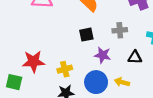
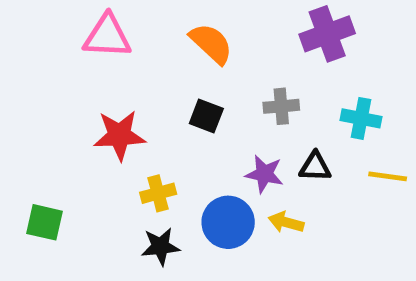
black square: (86, 35) -> (206, 116), turned 32
purple star: (103, 55) -> (264, 174), moved
red star: (33, 62) -> (119, 135), moved

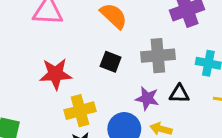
gray cross: (281, 106) -> (158, 56), size x1.5
yellow cross: (158, 193) -> (80, 111), size x1.4

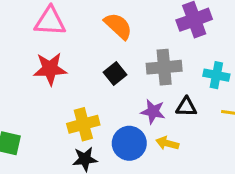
black square: (111, 62) -> (115, 74), turned 30
red star: (56, 74) -> (50, 69), moved

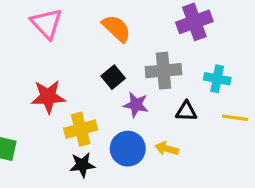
pink triangle: (50, 21) -> (47, 23), turned 44
red star: (50, 69) -> (48, 97), moved
purple star: (153, 112) -> (136, 105), moved

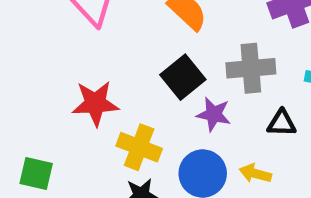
black square: (113, 77) -> (183, 77), size x1.4
yellow cross: (81, 129) -> (139, 147), turned 36

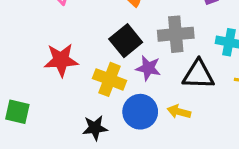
black triangle: (282, 123) -> (198, 75), size x1.5
yellow cross: (139, 147) -> (110, 79), moved

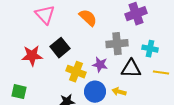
black square: (126, 41) -> (60, 48), moved
red star: (61, 60) -> (32, 56), moved

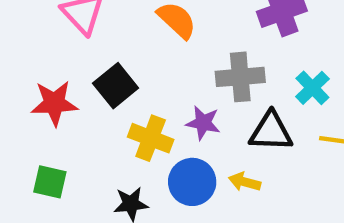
cyan cross: (150, 49) -> (312, 88), turned 35
green square: (19, 92) -> (50, 182), moved

